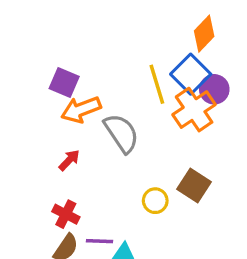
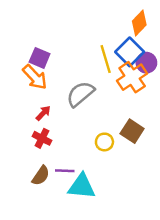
orange arrow: (81, 110) -> (35, 77), moved, turned -112
gray semicircle: (121, 133) -> (80, 94), turned -96
red cross: (66, 214) -> (42, 138), moved

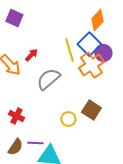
purple square: (40, 58) -> (14, 18), moved
red arrow: (43, 113) -> (31, 55), moved

